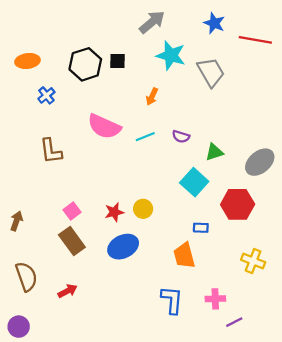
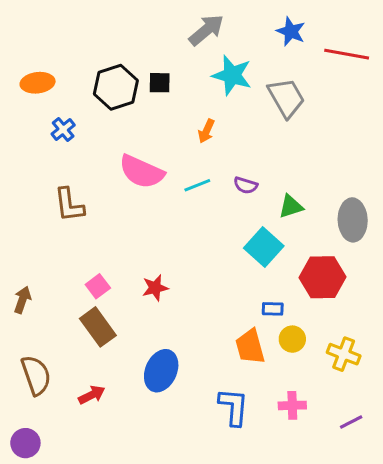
gray ellipse: (260, 162) -> (353, 220), turned -52
yellow circle: (143, 209) -> (292, 339), moved
blue ellipse: (123, 247) -> (161, 371), moved, turned -40
purple line: (234, 322) -> (351, 422), moved

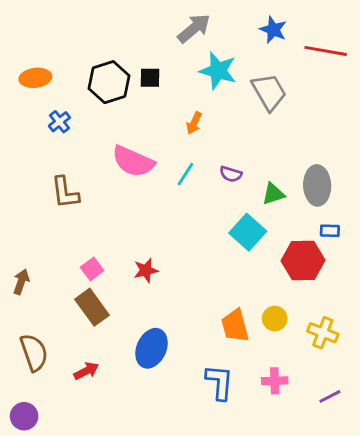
cyan line: (197, 185) -> (185, 174), turned -35
gray ellipse: (353, 220) -> (317, 185), moved
blue rectangle: (273, 309) -> (330, 231), moved

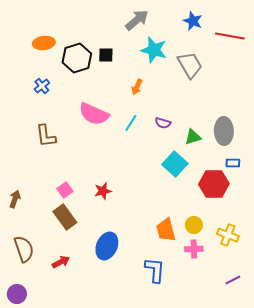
orange ellipse: (35, 78) -> (44, 43), moved
pink cross: (275, 381) -> (194, 249), moved

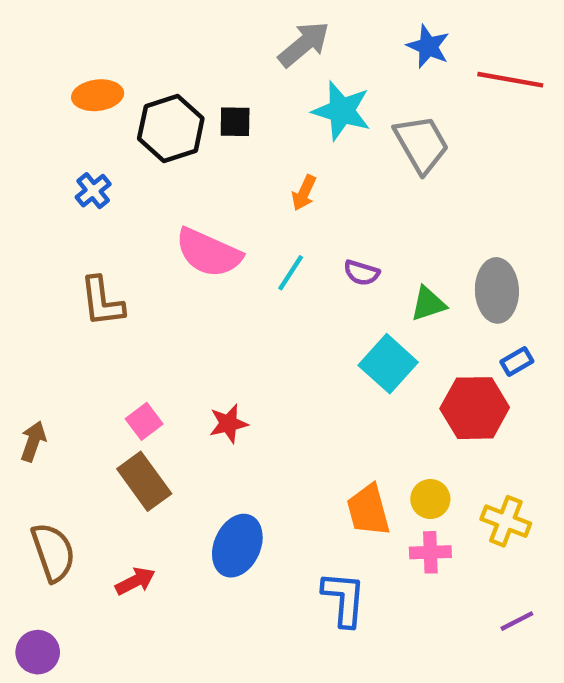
blue rectangle: (233, 163) -> (517, 361), turned -32

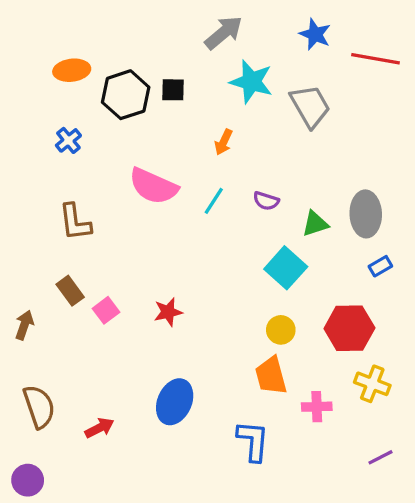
red hexagon: (475, 408) -> (349, 328), moved
brown rectangle: (144, 481) -> (70, 291), moved, size x0.7
yellow circle: (430, 499) -> (281, 330), moved

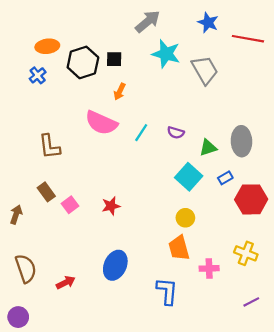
blue cross: (68, 140) -> (38, 75), moved
orange arrow: (224, 142) -> (120, 92), moved
blue rectangle: (380, 266) -> (225, 178), moved
red hexagon: (349, 328) -> (251, 199), moved

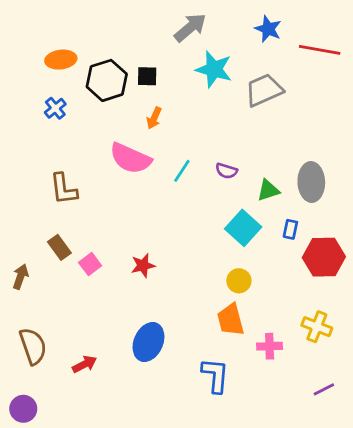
gray trapezoid: (205, 70) -> (264, 90), turned -84
blue cross: (38, 75) -> (55, 108), moved
blue rectangle: (225, 178) -> (290, 229), turned -48

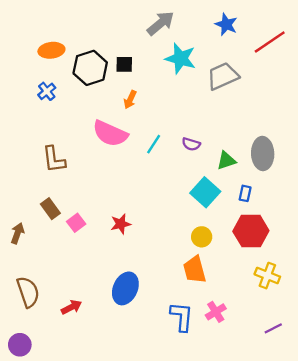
red line: (320, 50) -> (270, 42), turned -44
red hexagon: (324, 257) -> (251, 231), moved
pink cross: (270, 346) -> (216, 312), moved, turned -30

